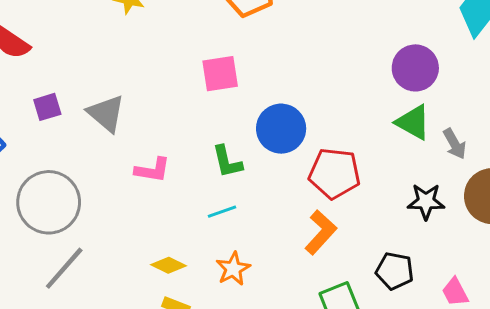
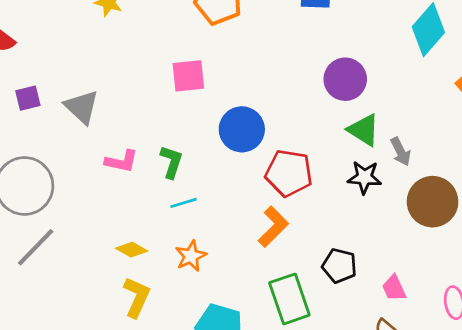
purple circle: (415, 68) -> (345, 79), moved
green L-shape: (227, 162) -> (172, 162), moved, turned -152
black star: (426, 201) -> (364, 177), moved

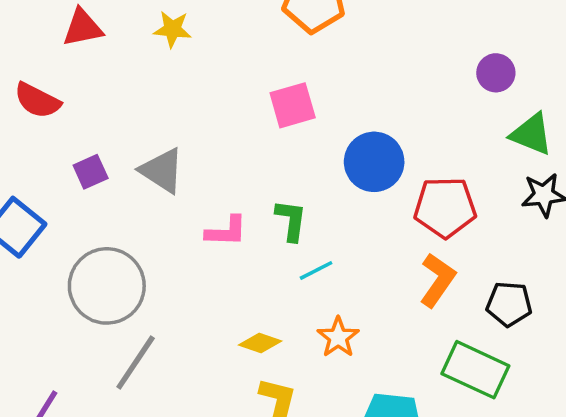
purple circle: (345, 79) -> (496, 73), size x0.7
black pentagon: (339, 266) -> (509, 304), moved
green rectangle: (289, 299) -> (475, 370), turned -36

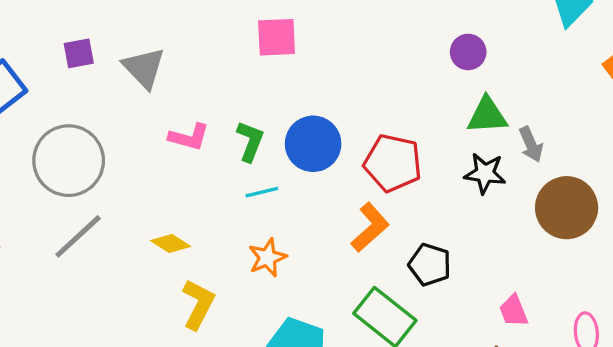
green triangle: (531, 134) -> (487, 115), turned -39
blue circle: (374, 162) -> (313, 144), moved
yellow diamond: (260, 343) -> (171, 243), moved

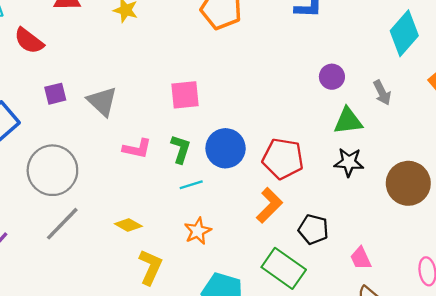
pink square: (277, 37) -> (185, 95), moved
gray arrow: (531, 144) -> (382, 93), moved
pink trapezoid: (514, 311) -> (361, 258), moved

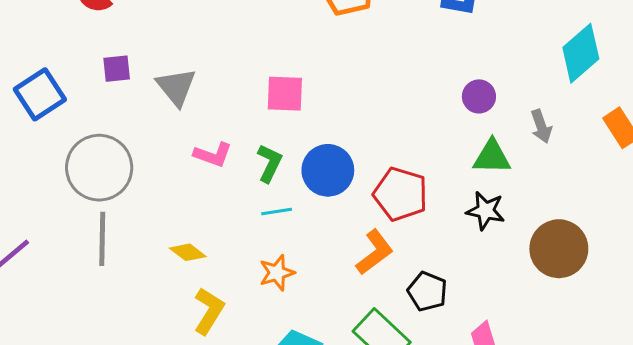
gray line: (62, 224) -> (102, 239), turned -51

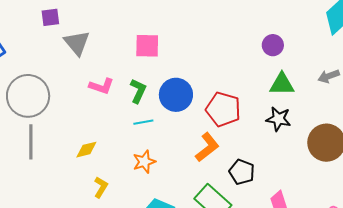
purple square: (117, 69) -> (50, 17), moved
gray arrow: (541, 126) -> (329, 76), moved, turned 90
yellow diamond: (188, 252) -> (86, 150), turned -50
yellow L-shape: (209, 311) -> (101, 187), size x0.7

